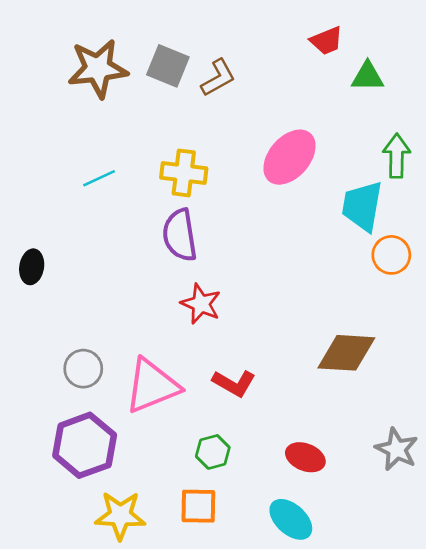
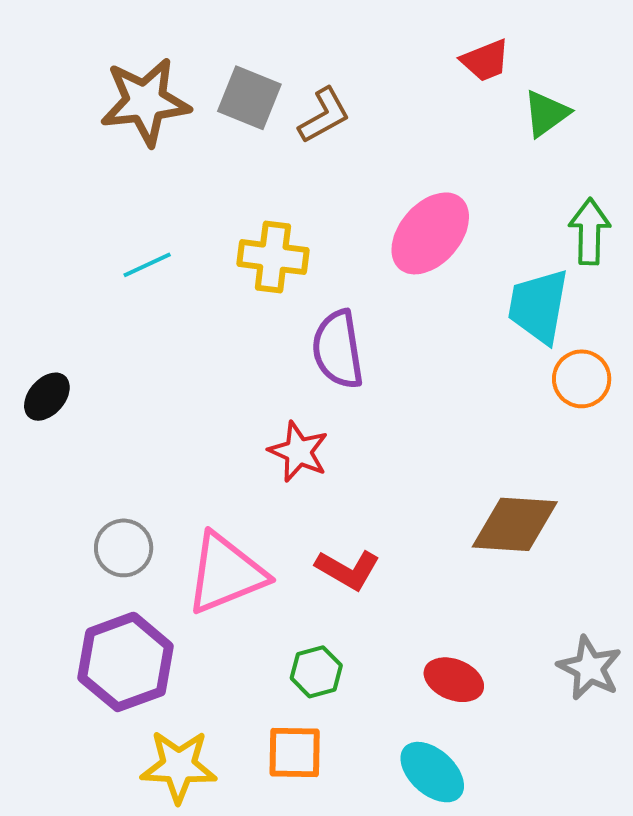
green triangle: (368, 76) -> (546, 114), turned -36
purple semicircle: (180, 235) -> (338, 349), moved
black ellipse: (32, 267) -> (47, 397), turned 32

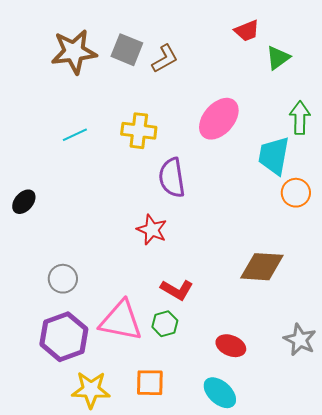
pink triangle: (226, 574) -> (121, 321), moved, turned 33
green hexagon: (316, 672) -> (165, 324), moved

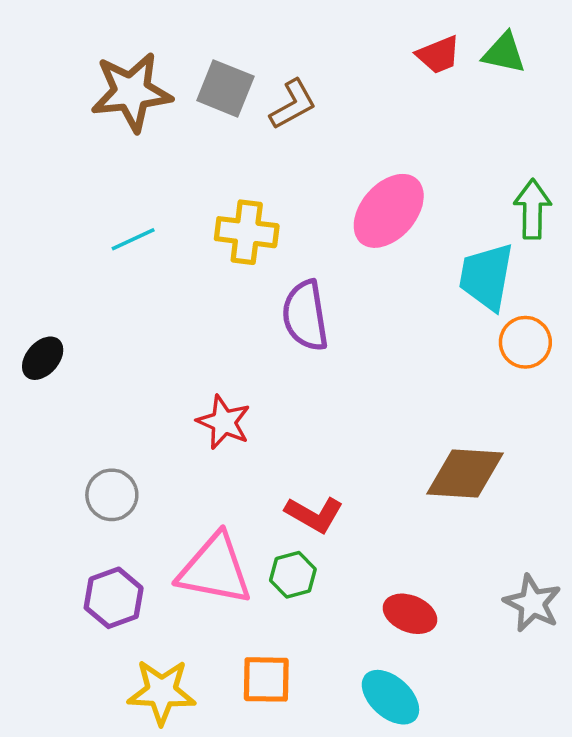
green triangle: (278, 58) -> (504, 53), moved, turned 48
red star: (152, 230) -> (224, 422), moved
purple hexagon: (64, 337) -> (114, 598), size x0.7

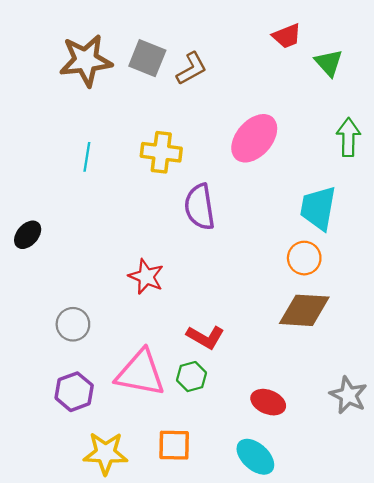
green triangle: (504, 53) -> (329, 63), moved, turned 36
cyan line: (133, 239) -> (87, 157), turned -56
cyan trapezoid: (486, 277) -> (318, 208), moved
orange circle: (525, 342) -> (304, 258), moved

